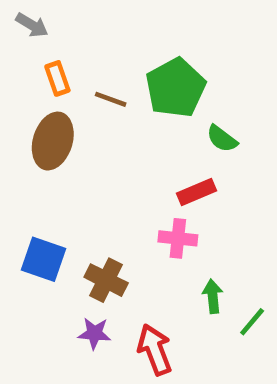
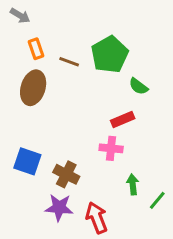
purple star: (94, 333) -> (59, 208), size x1.4

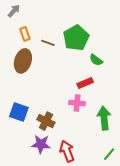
gray arrow: (20, 16) -> (14, 11), turned -80
green arrow: (133, 184) -> (104, 118), moved, size x1.6
green line: (157, 200) -> (109, 154), moved

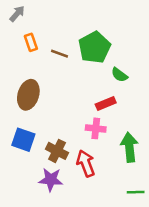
brown ellipse: (23, 61) -> (28, 95), moved
red arrow: (67, 151) -> (86, 163), moved
green line: (109, 154) -> (136, 192), turned 48

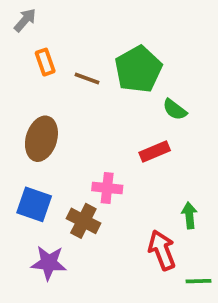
pink cross: (96, 128) -> (107, 188), moved
green arrow: (129, 147) -> (189, 215), size x0.6
red arrow: (86, 163) -> (162, 250), moved
purple star: (51, 180) -> (49, 263), moved

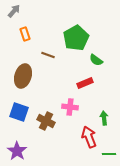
brown line: (87, 78) -> (48, 55), moved
pink cross: (107, 188) -> (70, 107), moved
purple star: (49, 263) -> (17, 151), moved, turned 30

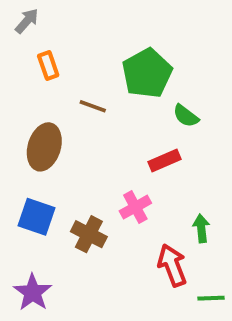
pink cross: (70, 107) -> (135, 207), turned -35

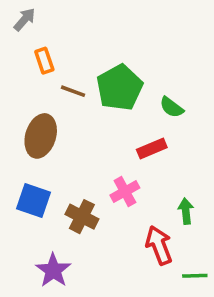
green pentagon: (147, 73) -> (120, 88), moved
brown line: (93, 106) -> (73, 91), moved
purple star: (33, 292) -> (53, 270), moved

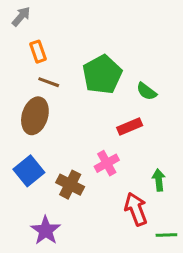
brown line: (73, 91) -> (49, 82), moved
blue square: (34, 200) -> (29, 171), turned 32

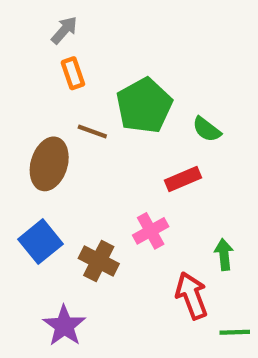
gray arrow: (21, 16) -> (64, 30), moved
orange rectangle: (38, 52) -> (73, 73), moved
brown line: (49, 82) -> (92, 132), moved

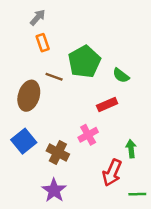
red arrow: (192, 296) -> (112, 173), turned -136
purple star: (64, 326) -> (54, 190), moved

